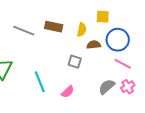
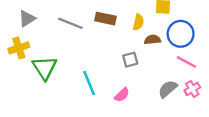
gray square: (75, 62) -> (130, 60), turned -32

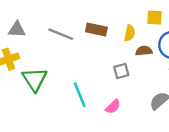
gray triangle: (27, 19) -> (17, 29), turned 36

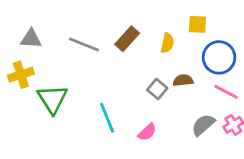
brown rectangle: (96, 29) -> (127, 39), turned -60
brown semicircle: (144, 51) -> (183, 80), moved
gray square: (121, 71) -> (157, 89), turned -35

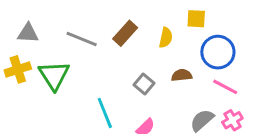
gray square: (157, 89) -> (144, 84), moved
green triangle: (52, 99) -> (54, 75), moved

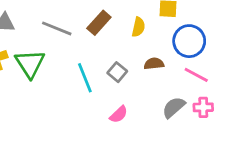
cyan line: (105, 113) -> (85, 78), moved
pink cross: (232, 120) -> (203, 107), turned 30

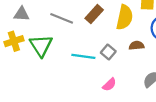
yellow semicircle: (138, 27) -> (125, 17), size x1.6
cyan line: (85, 78) -> (83, 56), turned -60

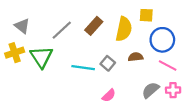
gray triangle: (22, 14) -> (22, 26), turned 35
gray line: (62, 18) -> (62, 30), turned -65

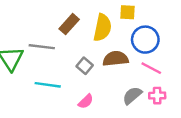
gray line: (62, 30) -> (42, 47), moved, turned 50
brown semicircle: (136, 57) -> (116, 59), size x1.5
cyan line: (83, 68) -> (48, 85), moved

